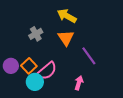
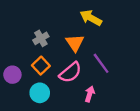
yellow arrow: (67, 16) -> (91, 18), moved
orange square: (29, 66) -> (41, 66), moved
pink semicircle: (47, 71) -> (70, 72), moved

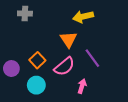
yellow arrow: (91, 18) -> (83, 17), turned -42
gray cross: (41, 38) -> (25, 13), moved, turned 32

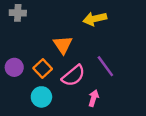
gray cross: (25, 13) -> (18, 13), moved
orange triangle: (69, 39) -> (63, 45), moved
purple circle: (11, 69) -> (14, 67), moved

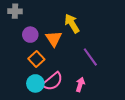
yellow arrow: (95, 19) -> (72, 23), moved, turned 72
purple circle: (14, 67) -> (30, 35), moved
pink semicircle: (73, 76) -> (53, 81), moved

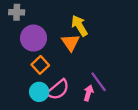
purple circle: (30, 35) -> (34, 38), size x1.5
orange triangle: (54, 39) -> (71, 43), moved
purple line: (90, 57) -> (99, 82), moved

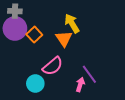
purple circle: (34, 38) -> (15, 28), moved
orange square: (40, 65) -> (34, 35), moved
pink semicircle: (58, 90) -> (53, 66), moved

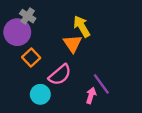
gray cross: (15, 11) -> (28, 16), moved, turned 32
orange square: (34, 35) -> (31, 58), moved

